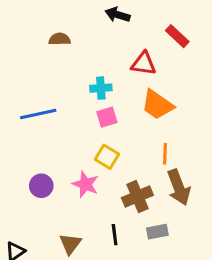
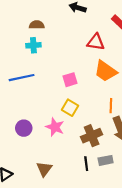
cyan cross: (101, 88) -> (33, 45), moved
black line: (115, 235) -> (86, 164), moved

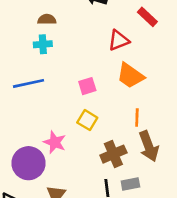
red triangle: (96, 42) -> (119, 40), turned -30
pink star: (55, 127) -> (55, 142), moved
purple circle: (24, 128) -> (28, 163), moved, size x1.6

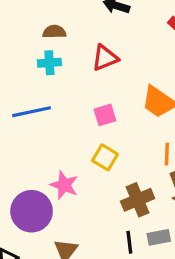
red triangle: (119, 40) -> (105, 58), moved

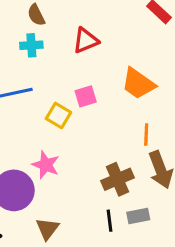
brown semicircle: (54, 32) -> (36, 15), turned -115
yellow square: (105, 157) -> (58, 115), moved

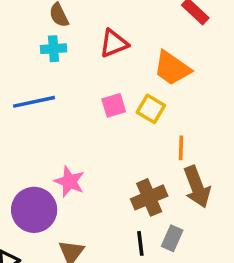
orange trapezoid: (138, 84) -> (172, 68), moved
yellow square: (58, 115) -> (151, 109), moved
gray rectangle: (138, 216) -> (172, 238), turned -55

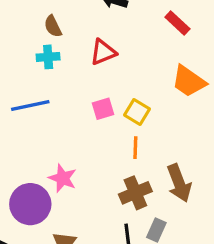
orange trapezoid: (172, 68) -> (189, 81), moved
orange line: (181, 148) -> (135, 148), moved

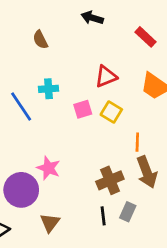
red triangle: (103, 52) -> (106, 77), moved
cyan cross: (48, 57) -> (49, 89), moved
blue line: (30, 105) -> (21, 107), turned 68
orange line: (135, 148) -> (137, 142), moved

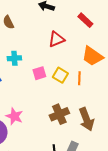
red triangle: (106, 77) -> (56, 39), moved
orange line: (137, 142) -> (79, 78), moved
brown cross: (110, 180) -> (59, 114), moved

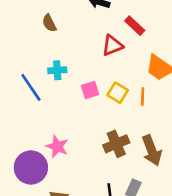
red rectangle: (85, 20) -> (135, 26), moved

